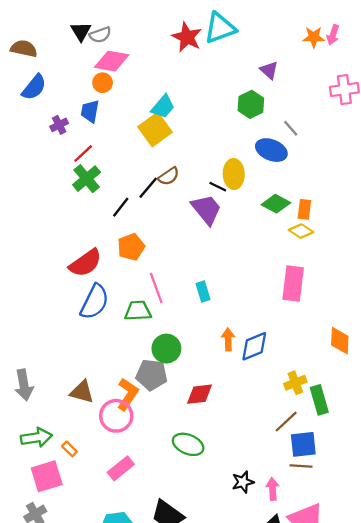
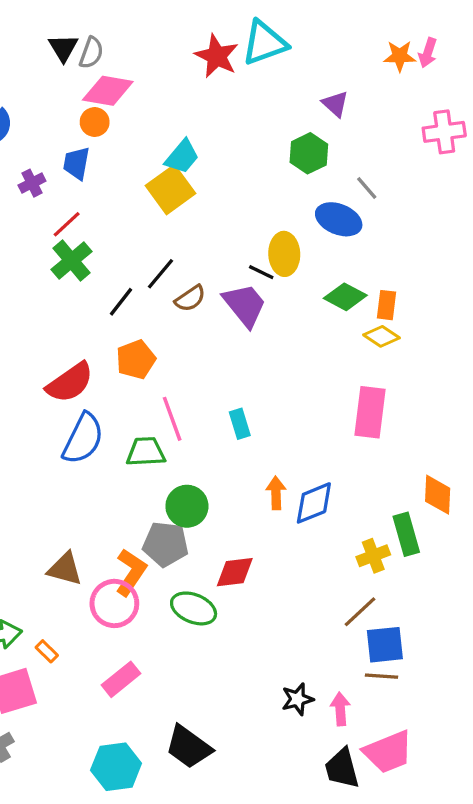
gray semicircle: (100, 35) -> (91, 53), turned -50
brown semicircle: (169, 176) -> (190, 298), moved
green rectangle: (319, 400) -> (406, 534), moved
green ellipse: (188, 444) -> (194, 608), moved

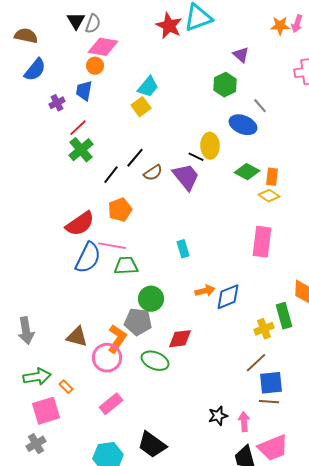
yellow square: (170, 190) -> (141, 107), size x0.7
pink line: (172, 419) -> (112, 246), moved, turned -60
orange arrow: (276, 493) -> (205, 291), turned 78

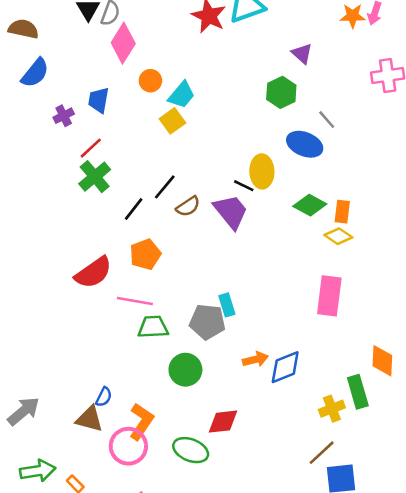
pink diamond: (103, 47) -> (123, 43), turned -68
orange circle: (95, 66) -> (150, 81), moved
blue semicircle: (88, 258) -> (104, 397), moved, size x0.5
gray pentagon: (138, 322) -> (207, 322), moved
gray arrow: (26, 331) -> (23, 411), turned -120

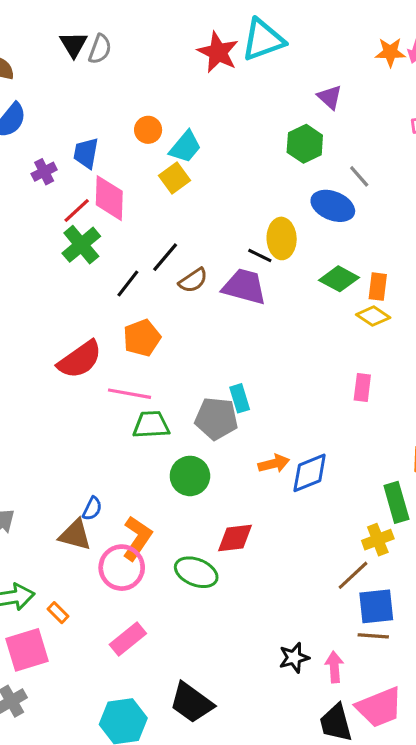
pink diamond: (123, 43) -> (109, 198), moved, turned -30
purple trapezoid: (231, 212) -> (244, 287), turned -36
pink rectangle: (329, 296) -> (362, 387), size x0.6
yellow cross: (332, 409) -> (378, 540), moved

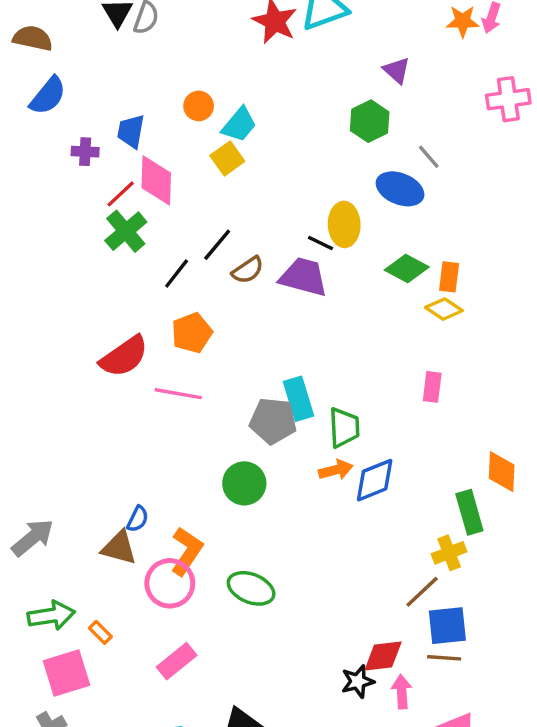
purple cross: (44, 172) -> (85, 152), turned 30
cyan rectangle: (240, 398) -> (298, 399), size x1.4
green trapezoid: (151, 425) -> (344, 428), moved, turned 90
red diamond: (235, 538) -> (383, 656), moved

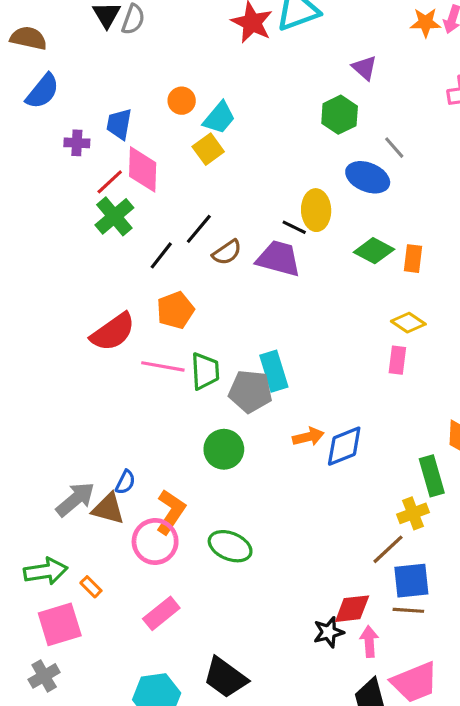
yellow diamond: (444, 309) -> (408, 323), moved
green trapezoid: (344, 428) -> (205, 371), moved
gray arrow: (33, 538) -> (75, 499), moved

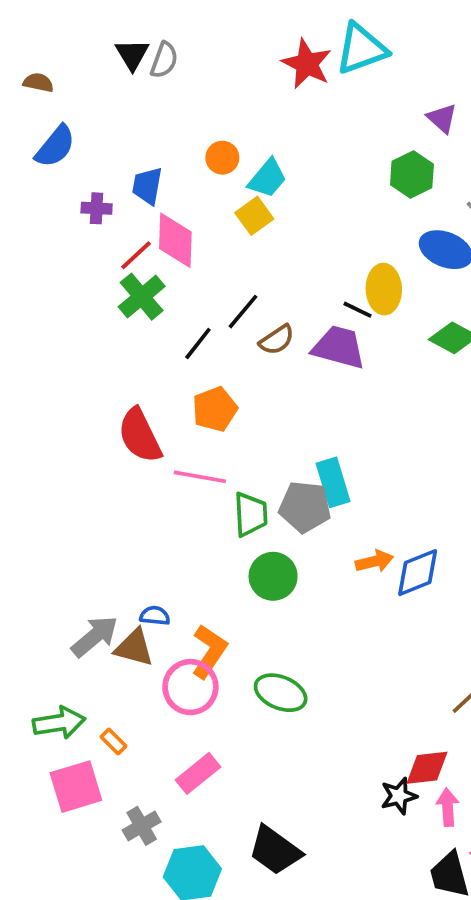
brown semicircle: (28, 38) -> (38, 83), size x0.7
red semicircle: (113, 332) -> (140, 435), turned 99
green trapezoid: (205, 371) -> (251, 514), moved
blue semicircle: (125, 482) -> (155, 616), turned -110
gray cross: (44, 676) -> (142, 826), moved

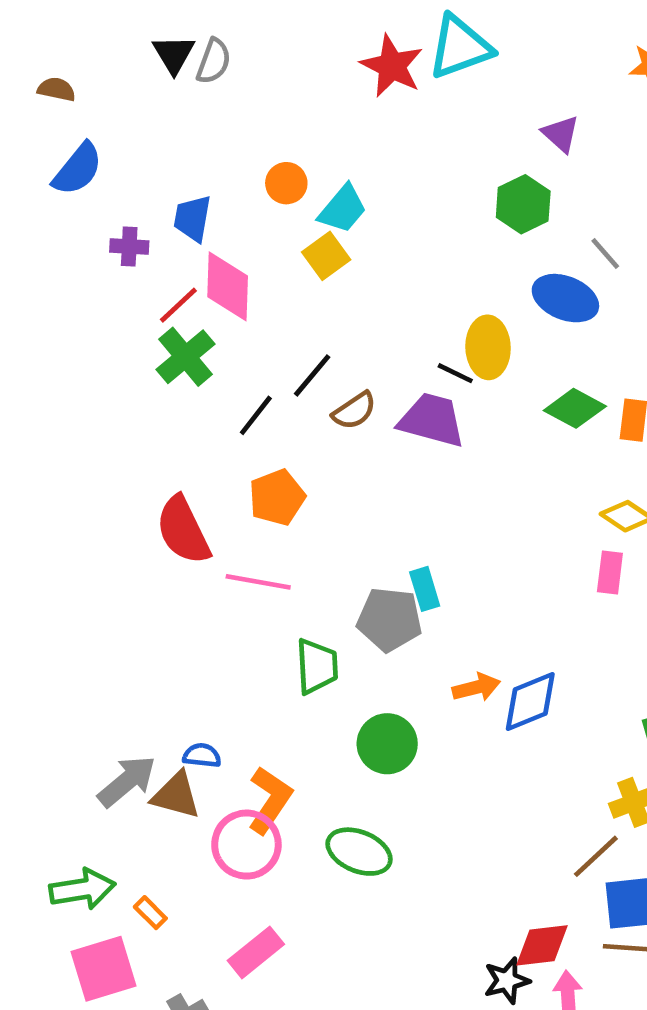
cyan rectangle: (333, 482) -> (425, 589), size x0.7
green trapezoid: (251, 514) -> (317, 666), moved
green circle: (273, 576) -> (387, 744), moved

